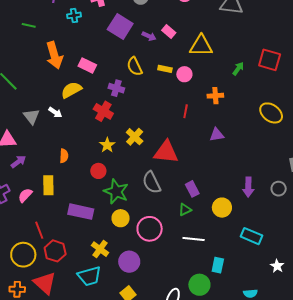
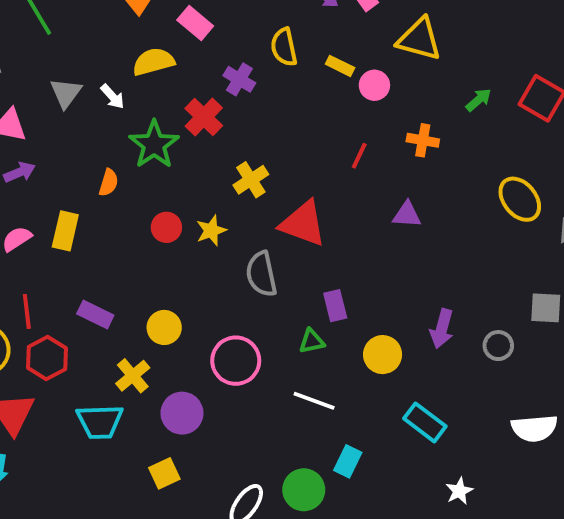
yellow star: (107, 145) -> (211, 231), moved
green star: (116, 191) -> (154, 145), moved
purple rectangle: (81, 212) -> (95, 314), moved, size x0.7
yellow circle: (121, 218) -> (164, 327), moved

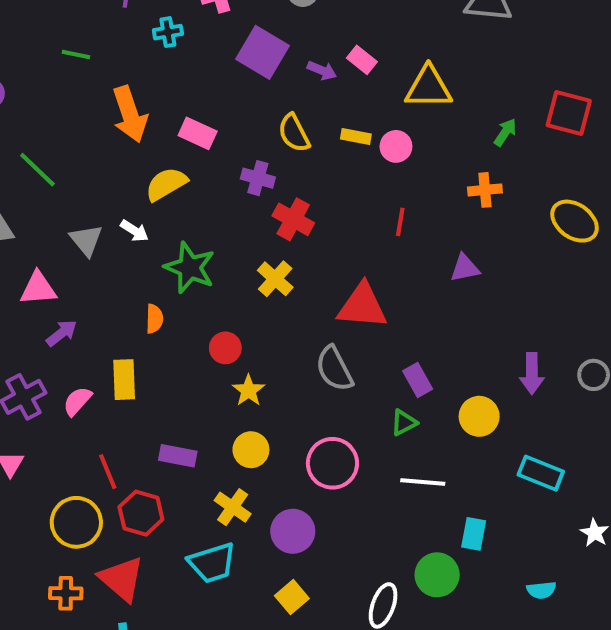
red cross: (204, 117) -> (293, 219), moved
orange cross: (423, 140) -> (485, 190), moved
yellow cross: (251, 180) -> (275, 279), moved
yellow star: (211, 231) -> (248, 390), moved

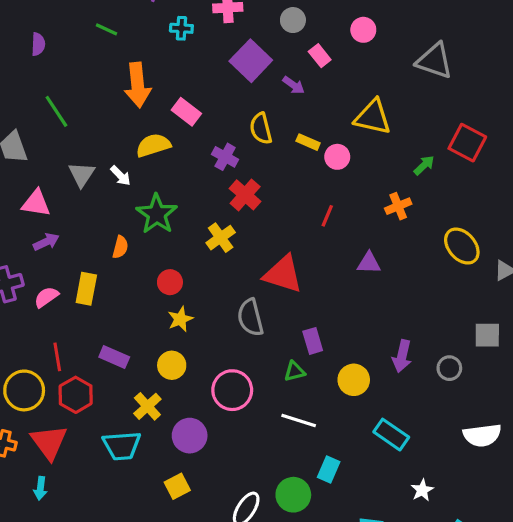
pink rectangle: (362, 60) -> (320, 56), moved
red square: (569, 113) -> (467, 143), moved
orange cross: (485, 190) -> (398, 206), turned -30

